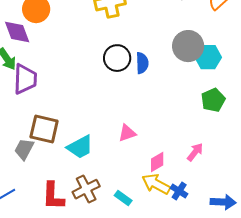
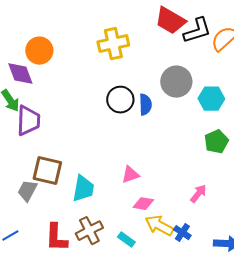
gray circle: (188, 46) -> (176, 82), moved
cyan trapezoid: (80, 147) -> (83, 189), turned -52
pink diamond: (157, 162) -> (143, 204), moved, turned 40

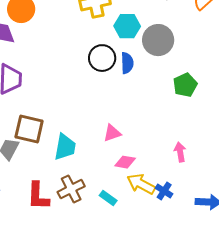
cyan hexagon: (211, 99) -> (127, 26), moved
green pentagon: (216, 142) -> (185, 85), moved
pink arrow: (198, 194) -> (180, 152), turned -48

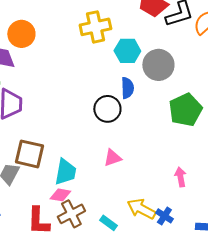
black circle: (102, 58) -> (107, 109), moved
green pentagon: (185, 85) -> (185, 110), size x1.4
pink diamond: (125, 162) -> (60, 195), moved

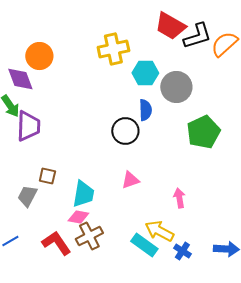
brown square: (29, 154) -> (47, 176), size x0.6
pink arrow: (180, 177) -> (179, 198), moved
blue cross: (164, 216) -> (182, 251), moved
red L-shape: (38, 221) -> (56, 243), turned 144
cyan rectangle: (108, 223) -> (144, 245), moved, size x1.5

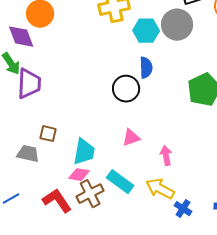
gray circle: (176, 87) -> (177, 25), moved
gray trapezoid: (27, 196) -> (28, 154), turned 75
pink arrow: (179, 198) -> (166, 156), moved
cyan rectangle: (144, 245) -> (120, 182), moved

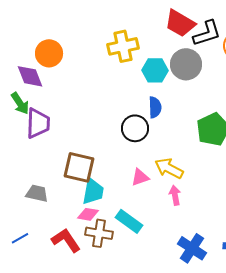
brown square: (48, 134) -> (79, 167), moved, size x1.8
yellow arrow: (160, 189) -> (169, 168), moved
brown cross: (90, 194) -> (99, 233), turned 36
blue cross: (183, 209) -> (192, 248), size x1.6

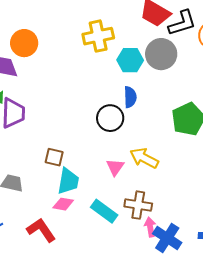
brown square: (79, 167) -> (54, 157), size x0.6
pink triangle: (140, 177) -> (115, 167), turned -36
pink arrow: (175, 195) -> (150, 227), moved
brown cross: (99, 233) -> (138, 205), moved

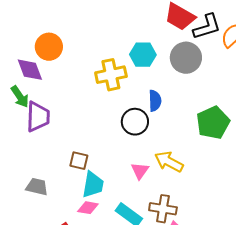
yellow cross: (98, 36) -> (111, 75), moved
cyan hexagon: (130, 60) -> (143, 55), moved

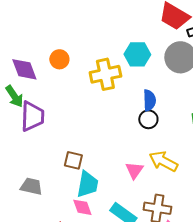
orange circle: (49, 47) -> (59, 59), moved, size x0.7
black circle: (135, 122) -> (148, 119), moved, size x0.7
pink diamond: (88, 208) -> (82, 207), turned 60

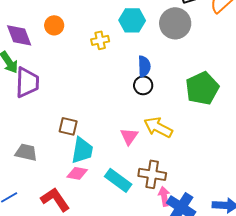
yellow cross: (105, 74) -> (100, 40), size x0.6
pink diamond: (82, 207) -> (77, 173), turned -60

